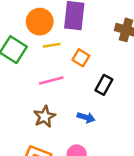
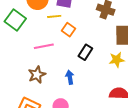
yellow line: (52, 45) -> (54, 16), moved
blue arrow: (86, 117) -> (70, 77), turned -120

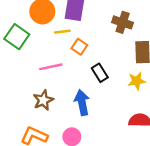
black rectangle: (85, 52) -> (100, 73), turned -63
blue arrow: (70, 77) -> (82, 103), size x1.5

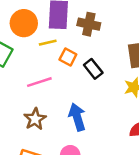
brown cross: (123, 22) -> (89, 24), moved
black rectangle: (100, 73) -> (93, 69), moved

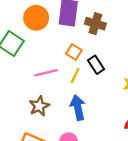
yellow line: (48, 43) -> (75, 76), moved, turned -56

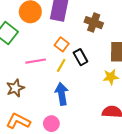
brown cross: (95, 24) -> (94, 23), moved
brown star: (39, 106) -> (15, 88), moved

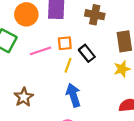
orange square: (62, 44) -> (65, 43), turned -32
pink line: (36, 61) -> (40, 51), moved

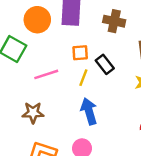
pink line: (40, 51) -> (46, 74), moved
brown star: (24, 97) -> (33, 113), turned 30

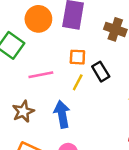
blue arrow: (89, 111) -> (62, 114), moved
brown star: (33, 113) -> (23, 111), turned -30

